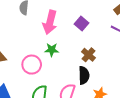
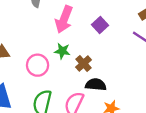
brown cross: (88, 55) -> (84, 63), moved
black semicircle: (84, 75) -> (96, 85), turned -90

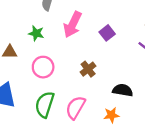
green star: (62, 51) -> (36, 33), moved
black semicircle: (96, 85) -> (123, 90), moved

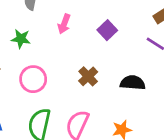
pink arrow: (73, 25) -> (64, 24), size x0.6
black semicircle: (123, 90) -> (133, 83), moved

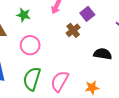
brown cross: (88, 76) -> (73, 30), moved

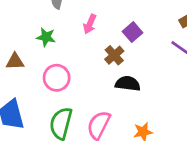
black semicircle: (103, 54) -> (128, 84), moved

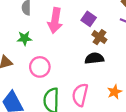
pink arrow: (90, 24) -> (55, 21), size x1.6
brown cross: (114, 55) -> (99, 37), moved

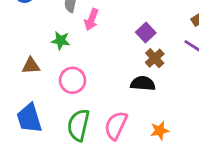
pink arrow: (55, 21) -> (91, 20), moved, size x0.7

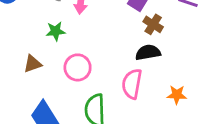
pink semicircle: (116, 125) -> (132, 84), moved
orange star: (160, 131) -> (177, 95), turned 30

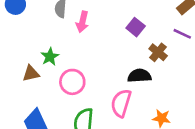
brown cross: (153, 24) -> (158, 52), moved
green star: (56, 31) -> (50, 57), moved, turned -30

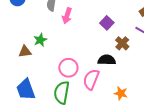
pink circle: (72, 82) -> (68, 68), moved

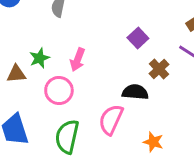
pink arrow: (67, 16) -> (78, 60), moved
pink circle: (68, 68) -> (59, 90), moved

